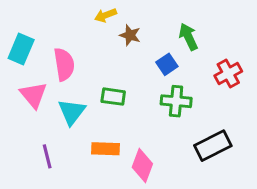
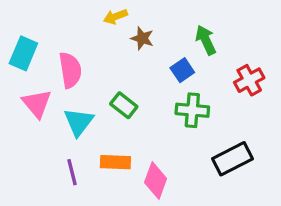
green rectangle: (113, 97) -> (124, 105), turned 30
purple line: (47, 156) -> (72, 172), moved

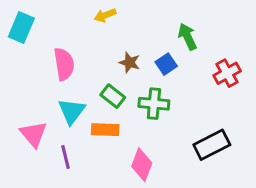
brown star: (142, 38) -> (130, 63), moved
cyan rectangle: (23, 53) -> (21, 27), moved
pink triangle: (37, 104) -> (33, 134), moved
green cross: (192, 110) -> (154, 104), moved
orange rectangle: (115, 162) -> (105, 130), moved

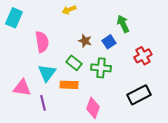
red cross: (227, 73) -> (143, 56), moved
pink triangle: (33, 134) -> (22, 88), turned -42

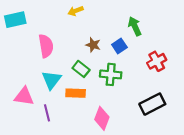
cyan rectangle: (14, 18) -> (15, 20), turned 54

